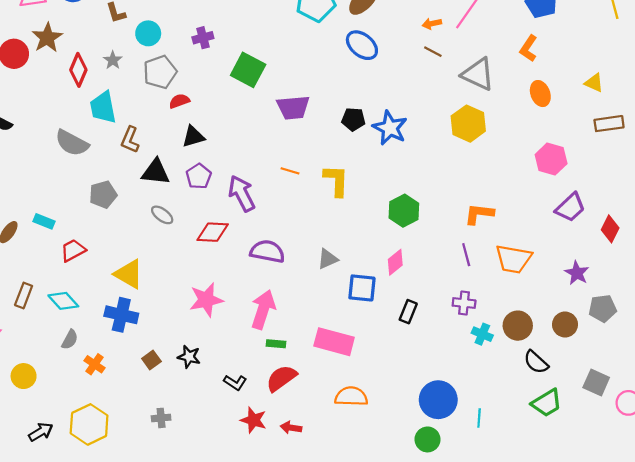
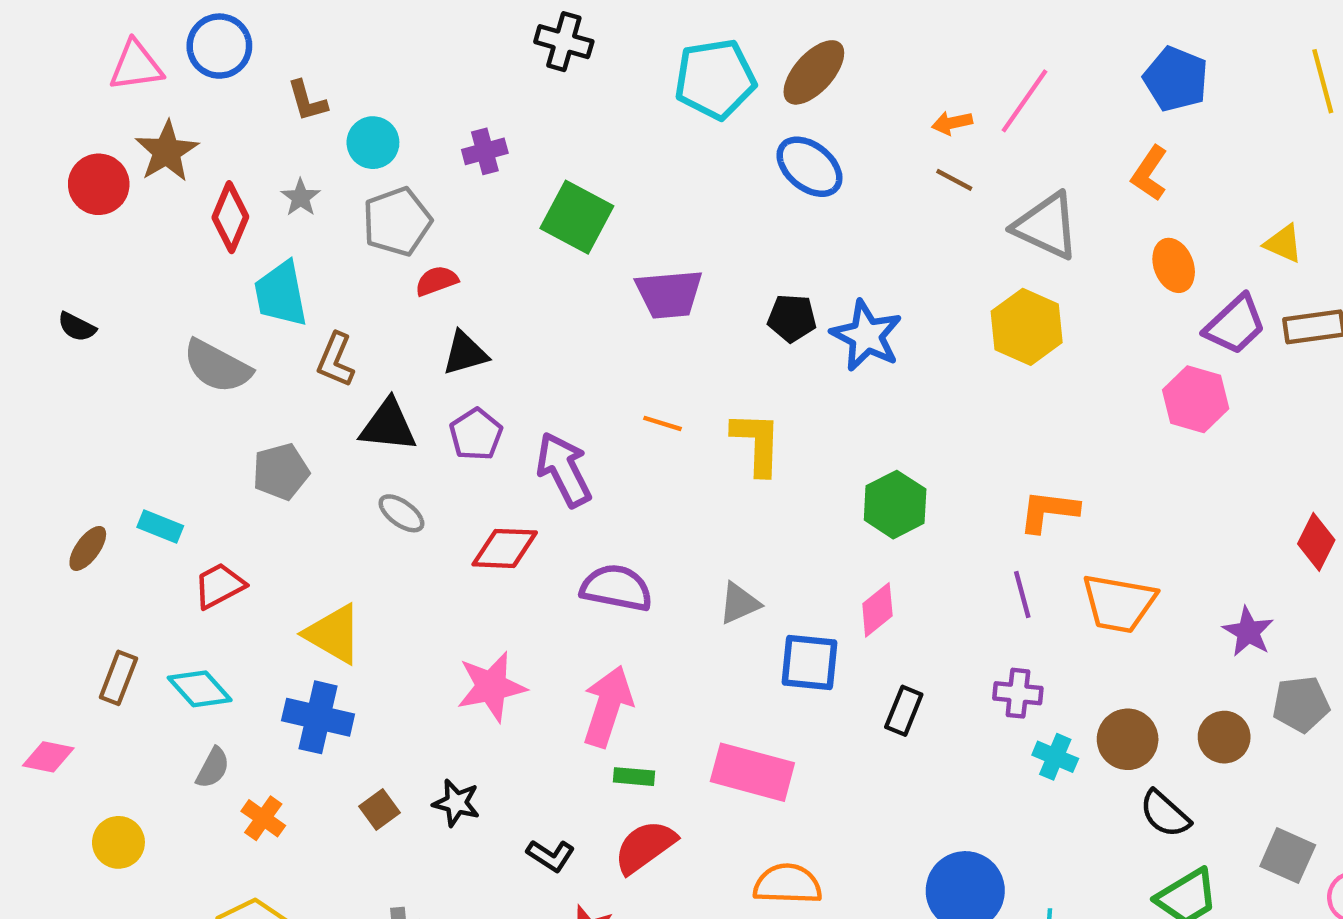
purple trapezoid: (570, 207) -> (1235, 325), moved

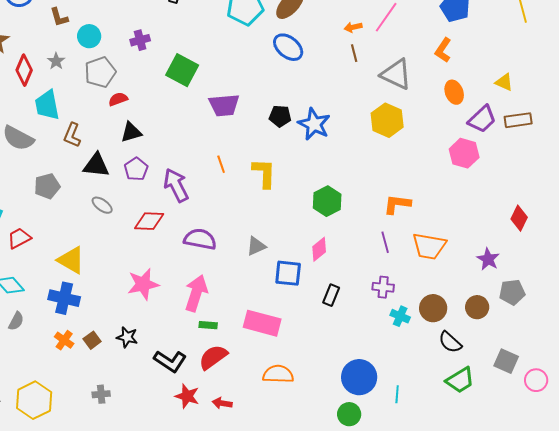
brown line: (954, 180) -> (354, 53), turned 48
orange line: (663, 423) -> (221, 164), turned 54
orange cross: (263, 818) -> (64, 340), moved
black L-shape: (551, 856) -> (170, 361), size x1.5

